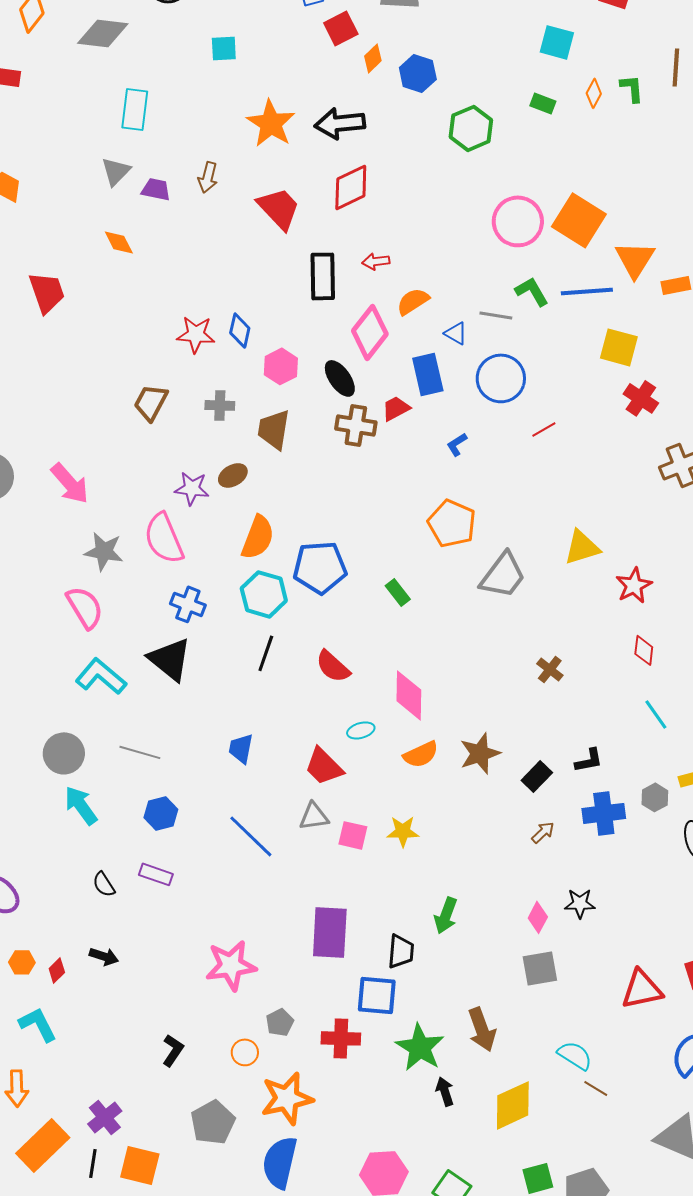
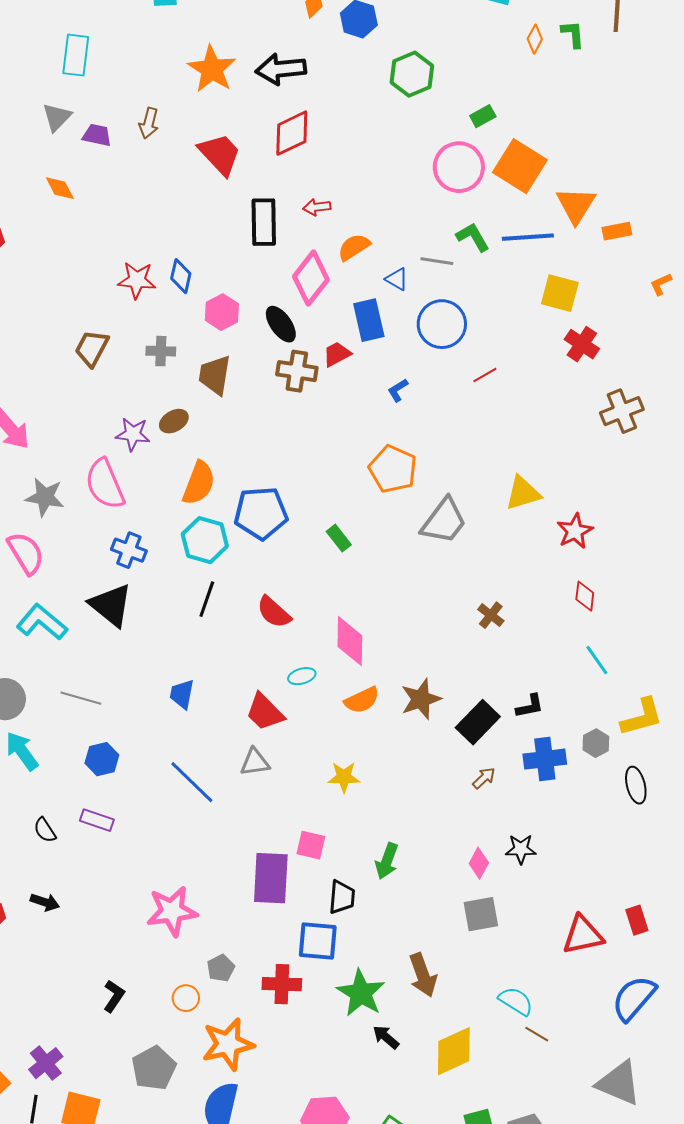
green rectangle: (543, 103) -> (483, 116), moved, turned -50
black rectangle: (537, 776) -> (478, 722), size x1.4
pink square: (353, 835) -> (311, 845), moved
black arrow: (445, 1091) -> (386, 1037), turned -32

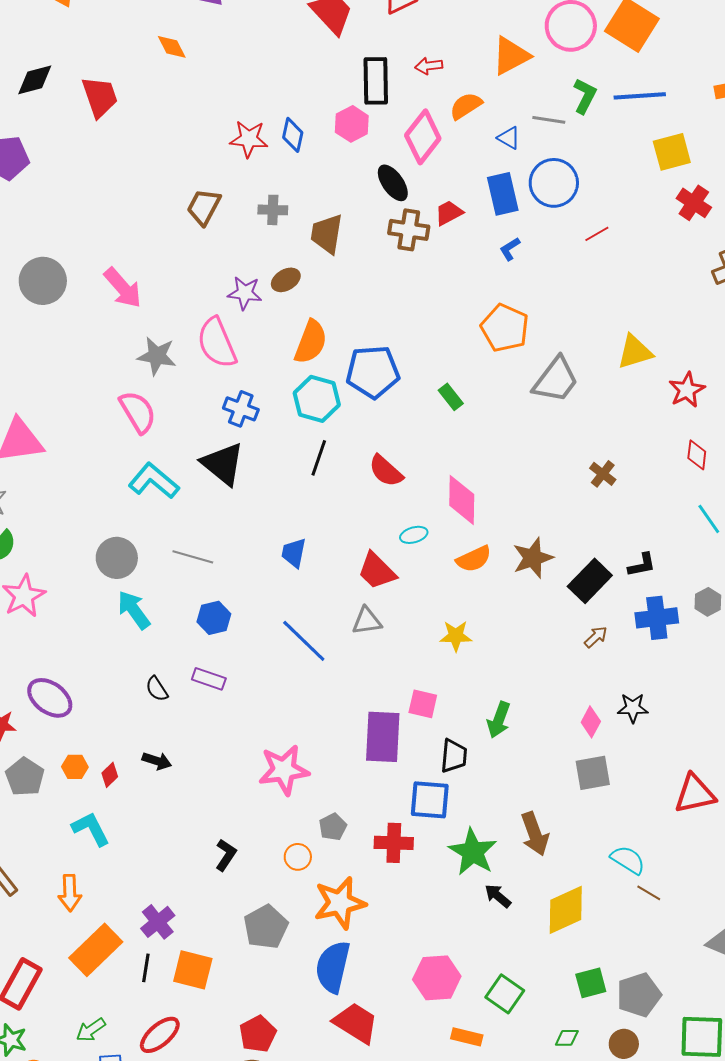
orange triangle: (576, 205) -> (511, 56), moved, turned 30
green L-shape: (473, 237) -> (585, 96), turned 57
yellow square: (560, 293) -> (672, 152), turned -30
pink hexagon: (222, 312) -> (352, 124), moved
blue rectangle: (369, 320) -> (503, 194), moved

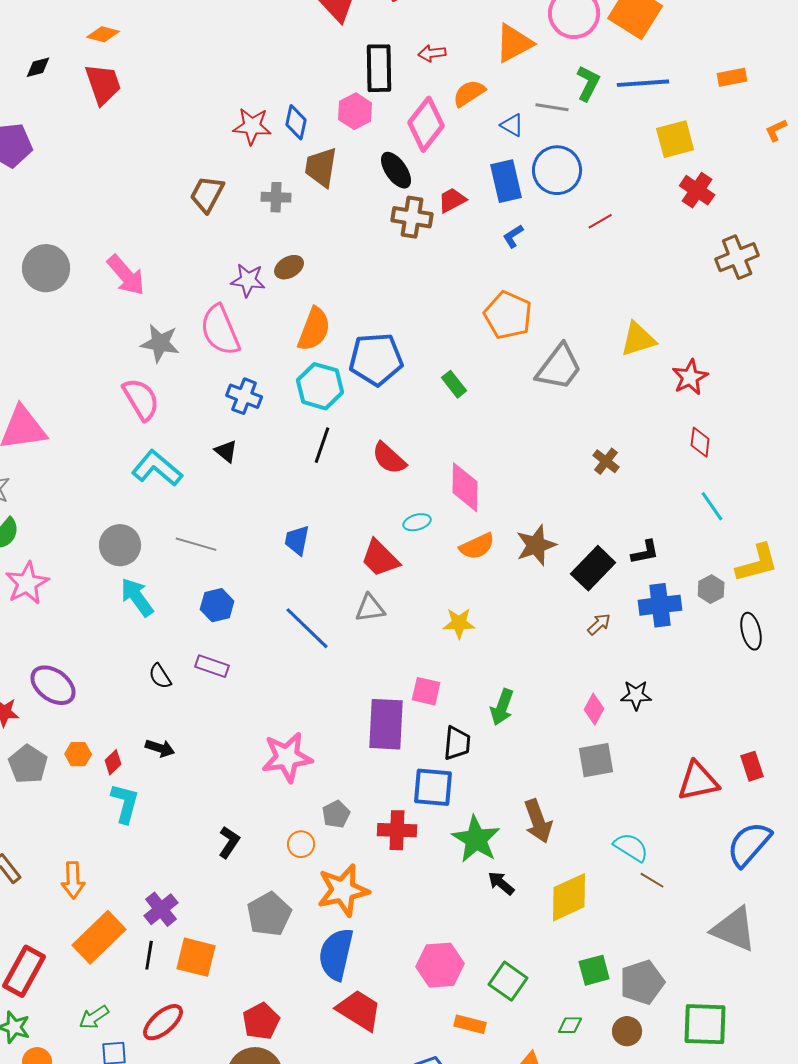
orange diamond: (172, 47) -> (103, 34), moved, turned -48
black diamond: (35, 80) -> (38, 67), size x0.7
brown trapezoid: (327, 234) -> (321, 167), moved
black triangle: (223, 464) -> (226, 451), size x0.5
cyan L-shape: (91, 829) -> (125, 803), moved, turned 42

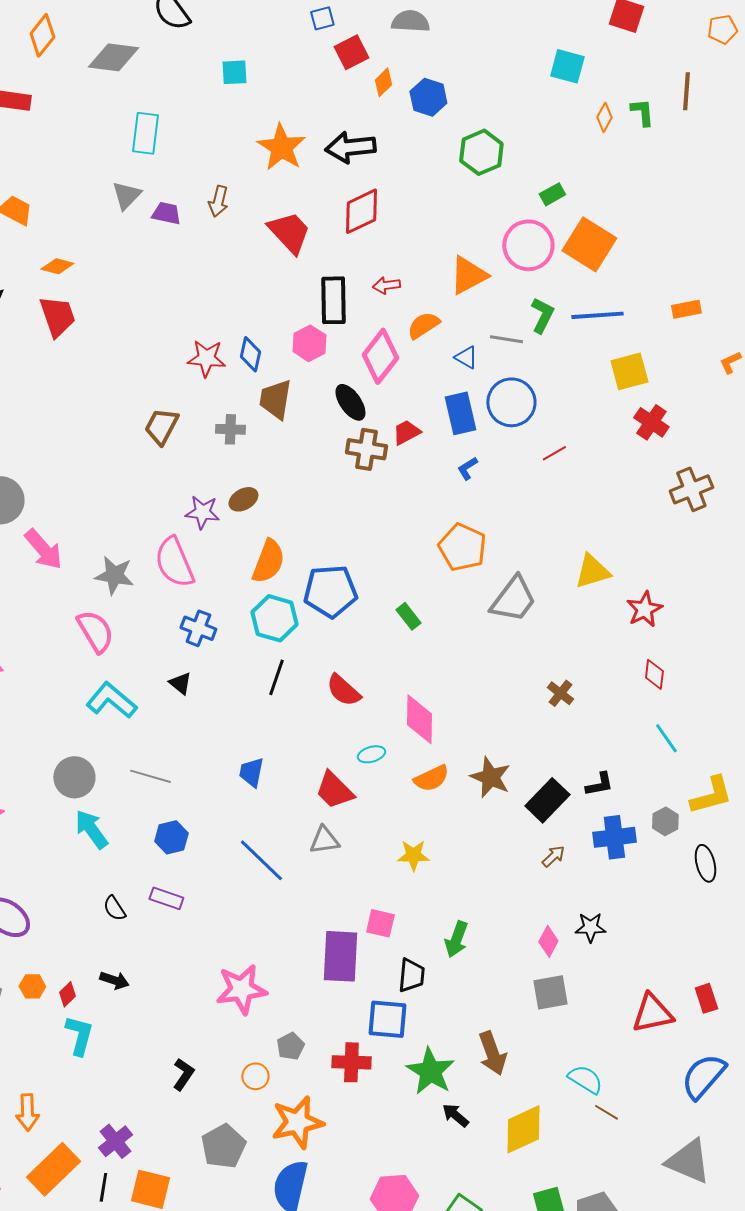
pink arrow: (126, 275) -> (43, 549), moved
brown star: (536, 545) -> (490, 777), turned -30

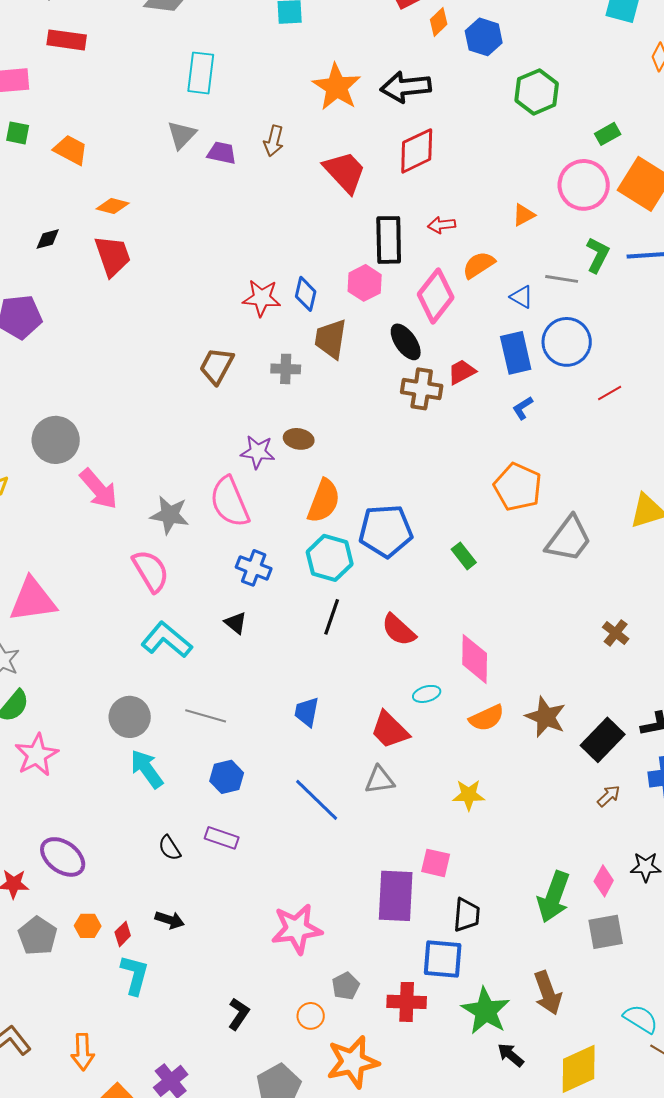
orange triangle: (468, 275) -> (524, 215), size x0.6
brown ellipse: (243, 499) -> (299, 439), turned 40
green arrow: (456, 939) -> (554, 897), moved, size x1.4

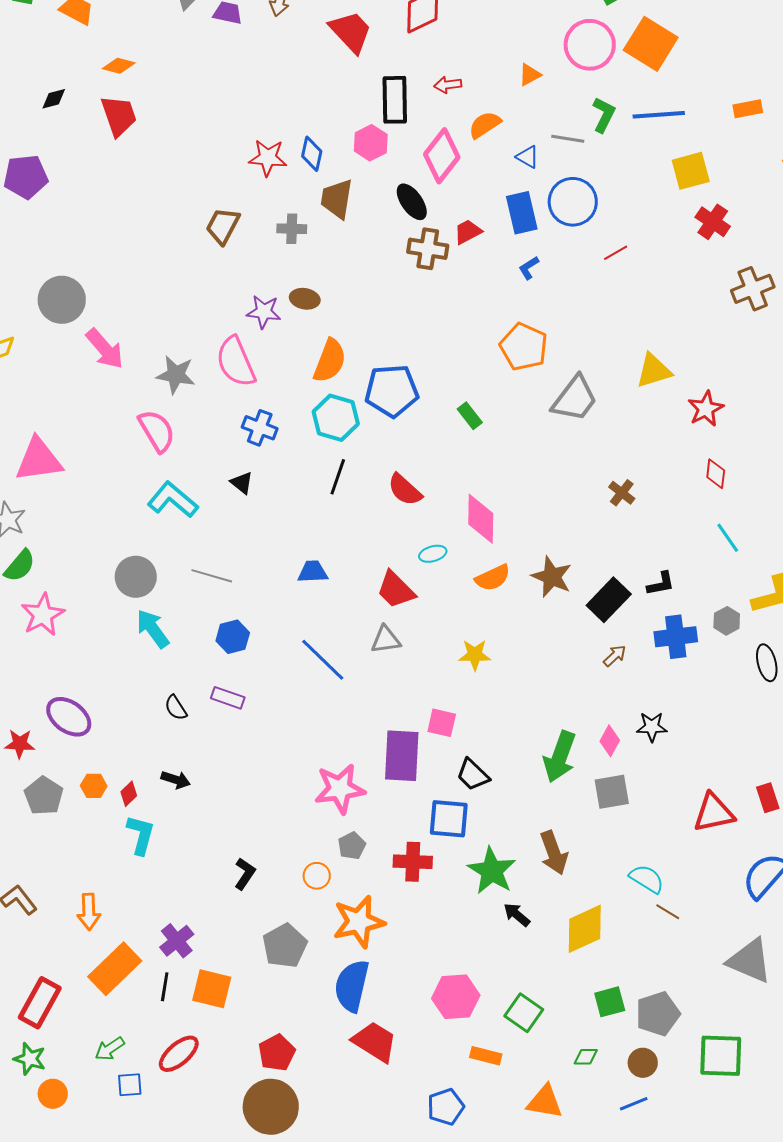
blue trapezoid: (307, 712) -> (313, 572), turned 76
black trapezoid: (467, 915) -> (473, 775), turned 129
pink star: (297, 929) -> (340, 789), moved

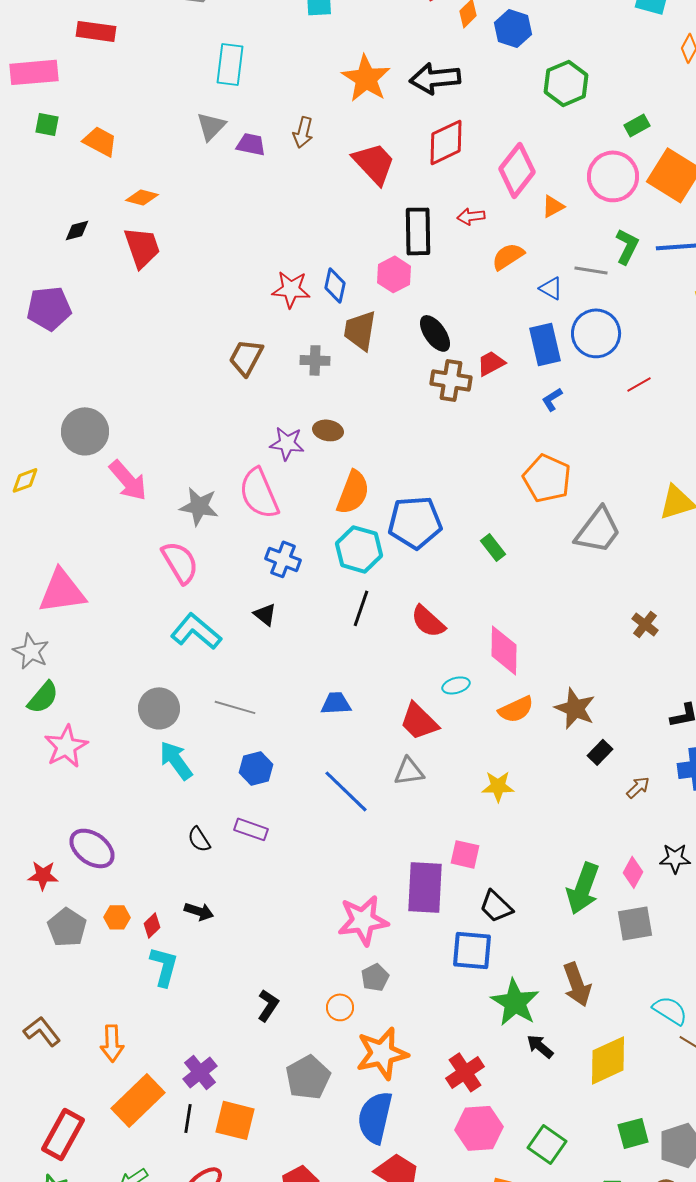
pink diamond: (442, 156) -> (517, 170), moved
black rectangle: (609, 600) -> (600, 752), moved, size x0.6
red cross: (413, 862) -> (465, 1072), moved, turned -36

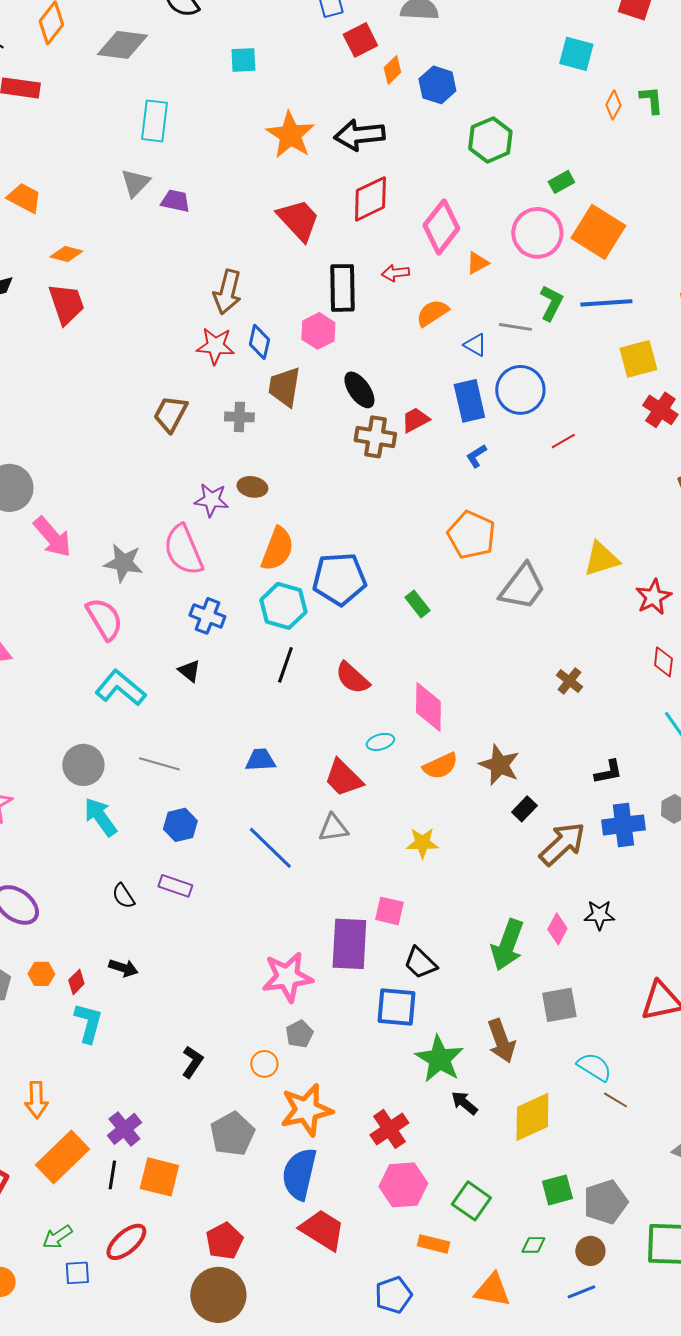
brown arrow: (303, 132) -> (227, 292), moved, size x1.4
brown arrow: (638, 787) -> (562, 844), size x2.0
gray square: (635, 923) -> (559, 1005), moved

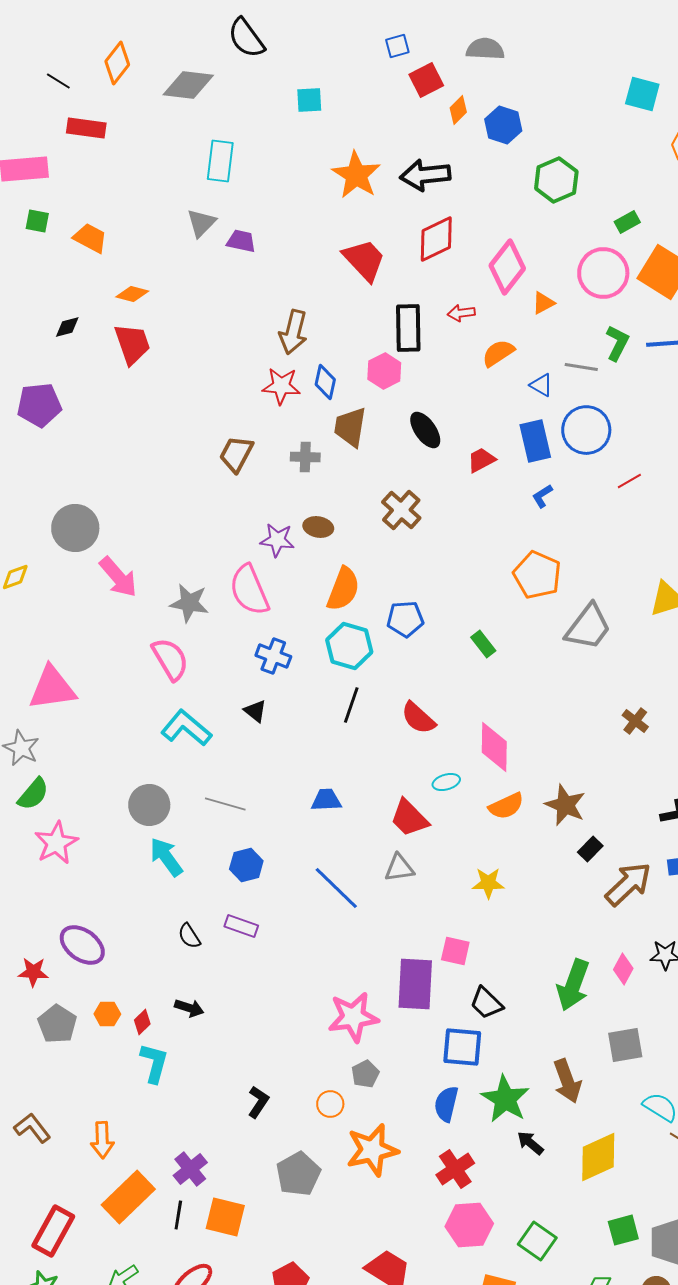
brown cross: (375, 437) -> (401, 510), moved, turned 33
blue pentagon: (339, 579) -> (405, 619), size x0.7
blue semicircle: (299, 1174) -> (446, 1104), moved, size x0.7

